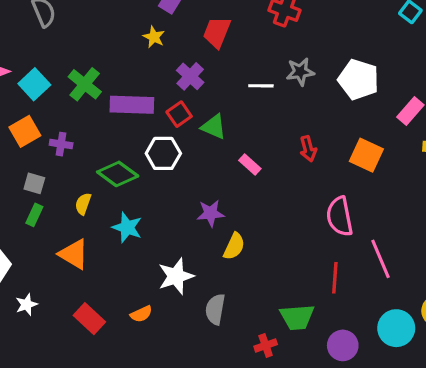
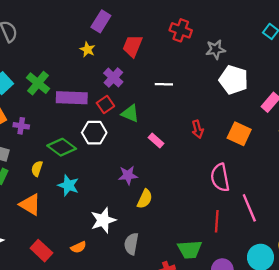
gray star: (300, 72) -> (216, 49), moved

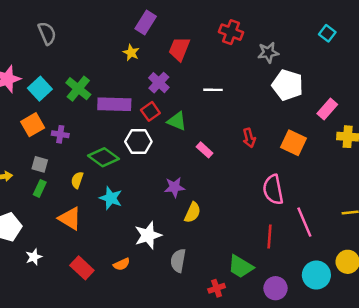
green trapezoid: (190, 249) -> (241, 267), turned 35

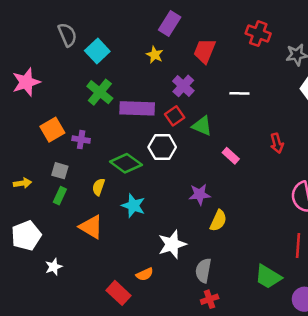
cyan square: (40, 89) -> (97, 51), moved
red rectangle: (82, 268) -> (118, 293), moved
red cross: (217, 288) -> (210, 299), moved

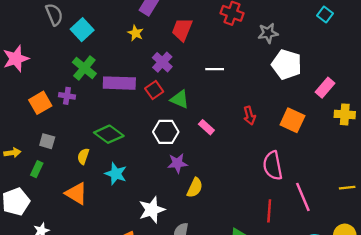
purple cross: (81, 140) -> (67, 96), moved
white hexagon: (162, 147) -> (166, 132), moved
green rectangle: (60, 196) -> (37, 169), moved

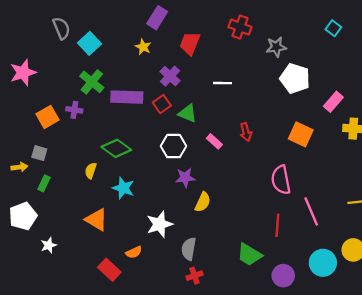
red arrow: (249, 116) -> (246, 132), moved
gray square: (47, 141) -> (39, 153), moved
orange triangle: (76, 193) -> (96, 220), moved

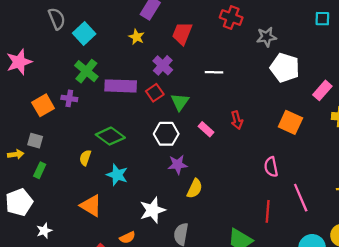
cyan square: (333, 28) -> (322, 19), turned -35
green triangle: (188, 113) -> (180, 102), turned 42
pink semicircle: (281, 180) -> (271, 167), size x0.7

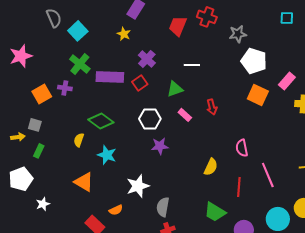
red trapezoid: (182, 33) -> (178, 26), moved
green triangle: (180, 102) -> (175, 89), moved, turned 36
orange square: (290, 122) -> (258, 95), moved
yellow semicircle: (195, 189) -> (211, 167), moved

